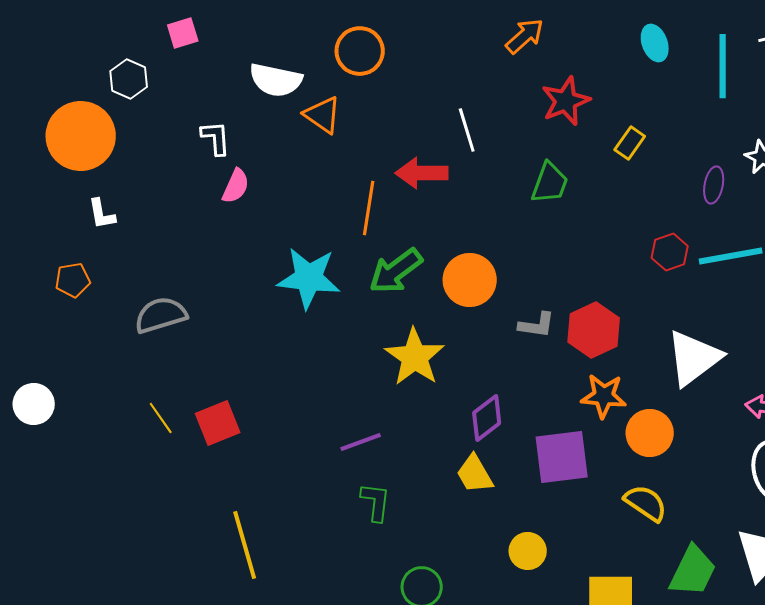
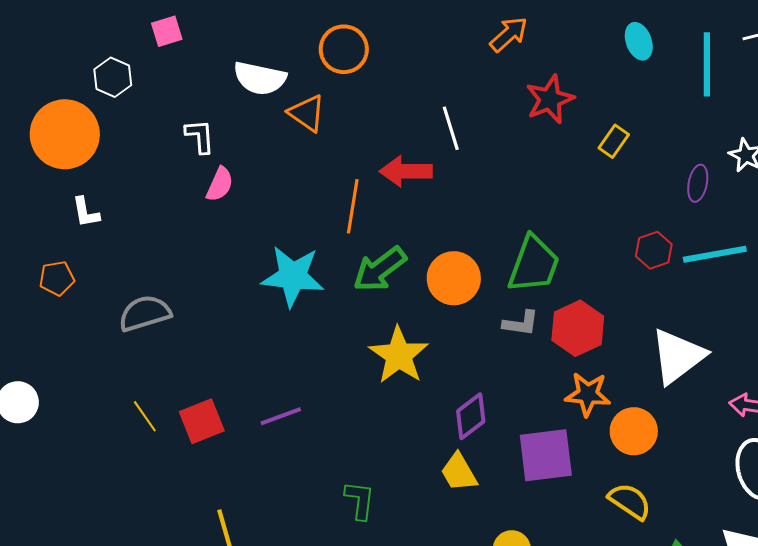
green trapezoid: (550, 183) -> (534, 264), moved, size x1.4
purple line: (361, 442) -> (281, 416), moved

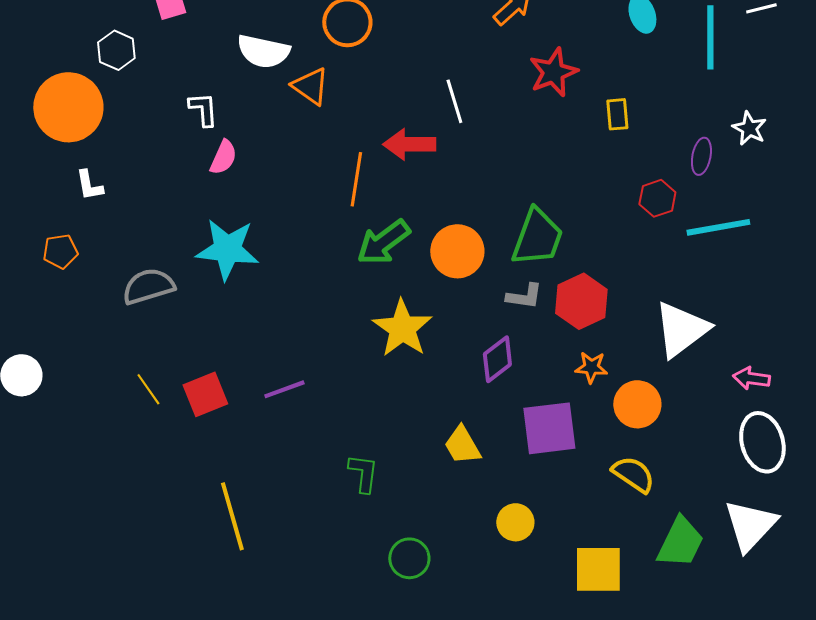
yellow rectangle: (614, 141) -> (617, 114), turned -40
red hexagon: (654, 250) -> (657, 198), moved
cyan star: (293, 276) -> (227, 249), moved
orange star: (588, 394) -> (591, 367), size x0.7
purple diamond: (471, 416) -> (497, 359), moved

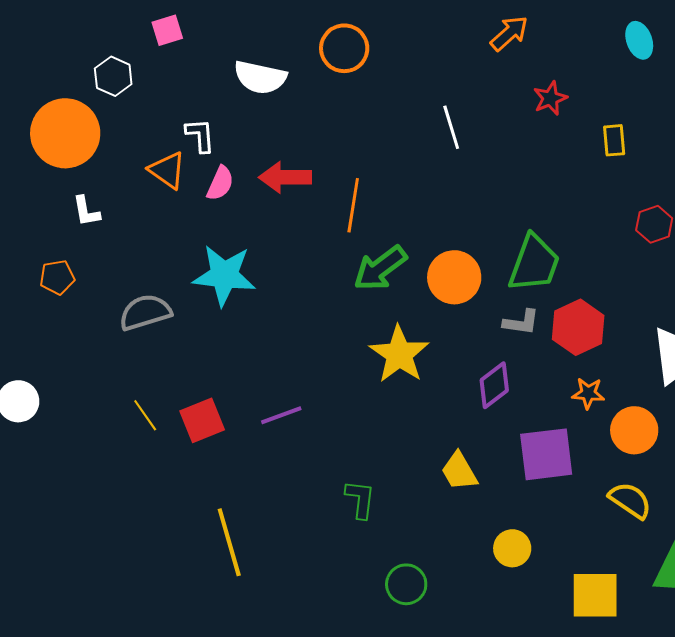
red star: (553, 72) -> (550, 98), size x0.7
orange triangle: (310, 86) -> (167, 170), moved
red arrow: (409, 144) -> (285, 177), moved

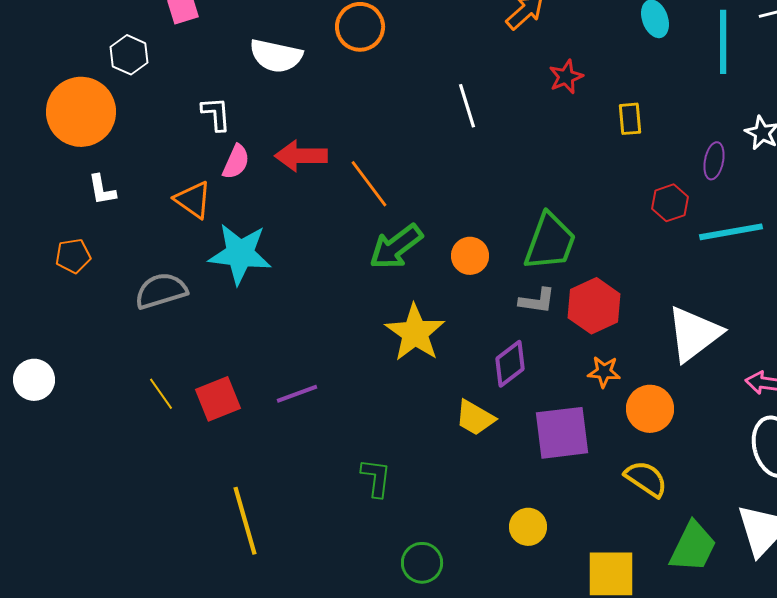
orange triangle: (167, 170) -> (193, 200), moved
orange line: (353, 205) -> (369, 184), turned -46
orange circle: (454, 277) -> (470, 256), size x0.7
yellow trapezoid: (459, 471) -> (475, 418), moved, turned -30

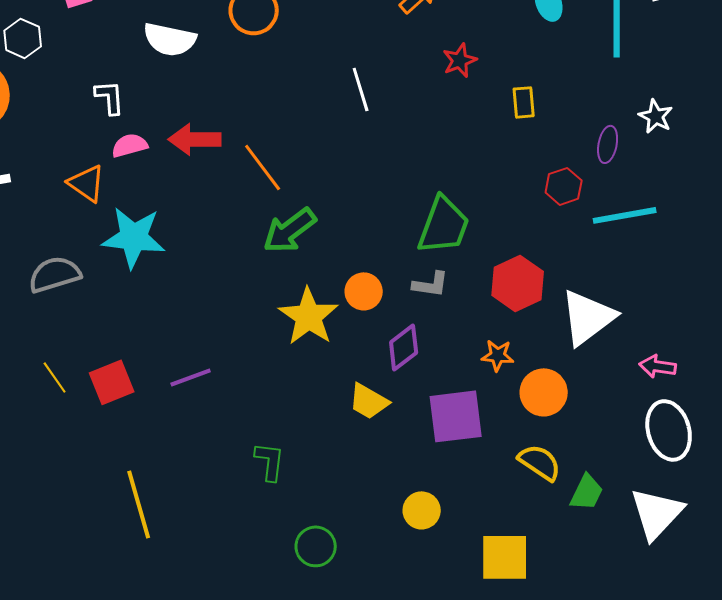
pink semicircle: (236, 162) -> (130, 145), turned -129
orange circle: (470, 256) -> (364, 291), moved
red hexagon: (594, 306) -> (518, 283), moved
green trapezoid: (693, 547) -> (587, 492), moved, size x0.7

